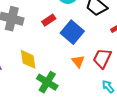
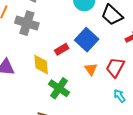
red rectangle: (49, 20) -> (62, 49), moved

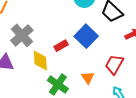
gray cross: (27, 23) -> (22, 35), moved, turned 30
orange triangle: (91, 69) -> (88, 78), moved

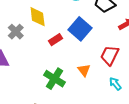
gray cross: (22, 35) -> (16, 32), size x0.7
yellow diamond: (40, 60) -> (38, 17), moved

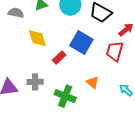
gray cross: (16, 32) -> (35, 82), moved, turned -35
red trapezoid: (110, 55) -> (115, 51), moved

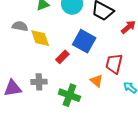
gray semicircle: (16, 13) -> (20, 26), moved
red trapezoid: (115, 51) -> (114, 64), moved

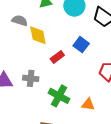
blue square: (84, 41) -> (81, 45), size x0.7
orange triangle: (97, 81) -> (88, 104), moved, turned -40

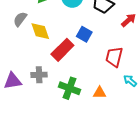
gray semicircle: (20, 21) -> (20, 19), turned -63
red rectangle: (57, 57) -> (62, 50), size x1.6

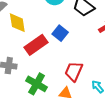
red trapezoid: (114, 57) -> (74, 71), moved

